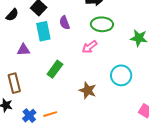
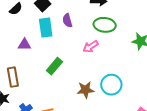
cyan circle: (121, 75) -> (111, 85), moved
brown star: (88, 90) -> (86, 90), turned -30

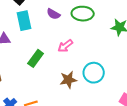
purple semicircle: (67, 21) -> (53, 14), moved, turned -40
pink arrow: (91, 47) -> (65, 46), moved

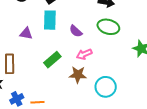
purple semicircle: (53, 14) -> (76, 31), moved
brown star: (68, 80) -> (78, 75), moved

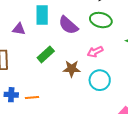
purple semicircle: (76, 31) -> (68, 25), size x1.5
pink arrow: (84, 54) -> (95, 52), moved
blue cross: (17, 99) -> (11, 95), turned 32

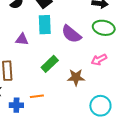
cyan circle: (100, 80) -> (100, 106), moved
orange line: (32, 97) -> (37, 96), moved

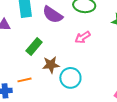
brown star: (76, 77) -> (51, 65), moved
cyan circle: (100, 106) -> (70, 78), moved

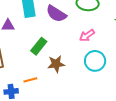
cyan circle: (70, 78) -> (95, 61), moved

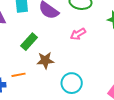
cyan circle: (95, 61) -> (72, 83), moved

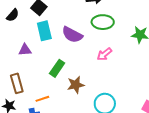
orange line: (19, 75) -> (42, 99), moved

